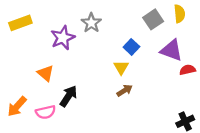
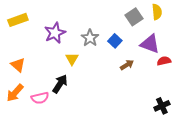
gray star: (91, 23) -> (90, 38), moved
yellow triangle: (121, 68) -> (72, 59), moved
orange triangle: (46, 73) -> (18, 65), moved
brown arrow: (125, 90) -> (127, 65), moved

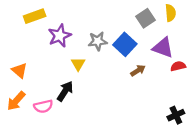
yellow rectangle: (18, 20) -> (35, 16), moved
gray star: (90, 38) -> (98, 41), turned 30
blue square: (115, 41) -> (125, 44), size x1.5

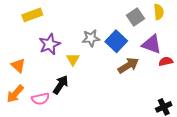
purple star: (60, 36) -> (50, 44), moved
brown arrow: (138, 70) -> (128, 65), size x1.5

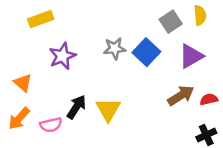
purple triangle: (152, 44) -> (191, 56), turned -50
yellow triangle: (73, 59) -> (108, 110), moved, size x1.5
red semicircle: (166, 61) -> (209, 99), moved
brown arrow: (128, 65) -> (181, 96), moved

